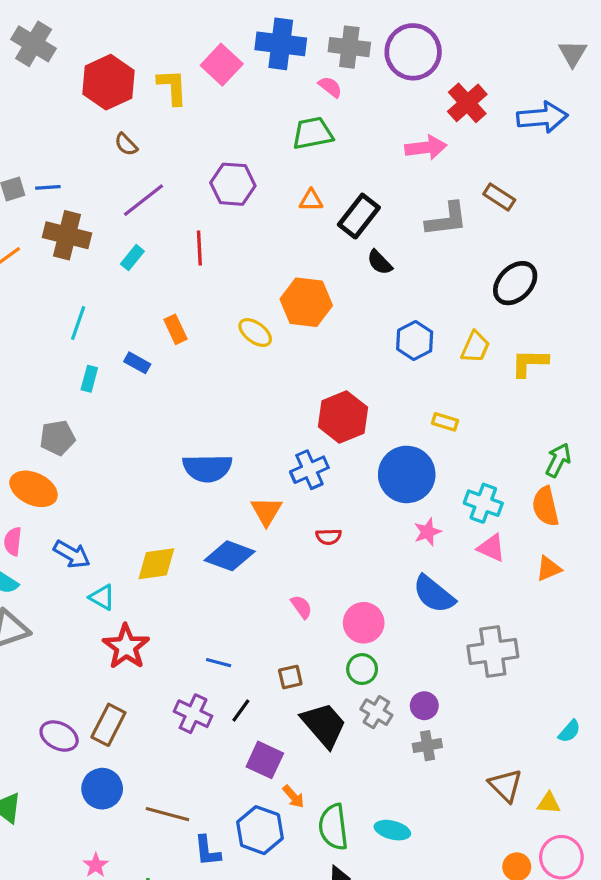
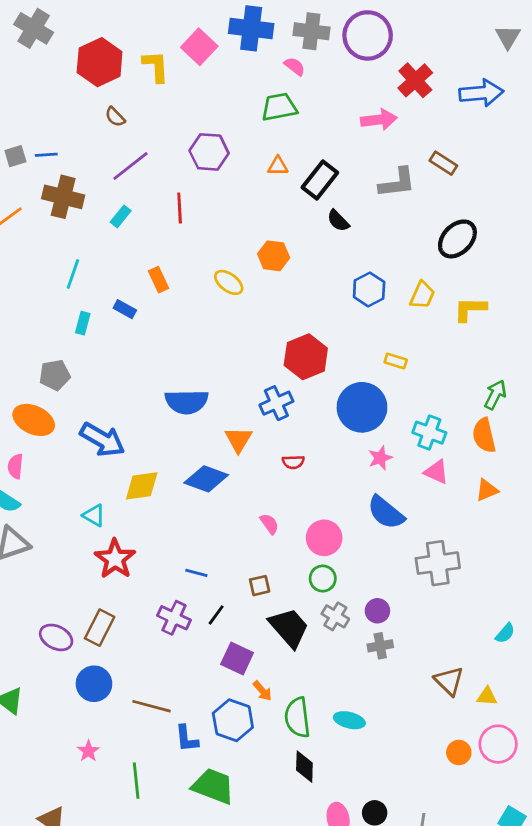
orange hexagon: (306, 302) -> (274, 256), size x0.7
blue arrow: (72, 554) -> (102, 440), moved, size x1.4

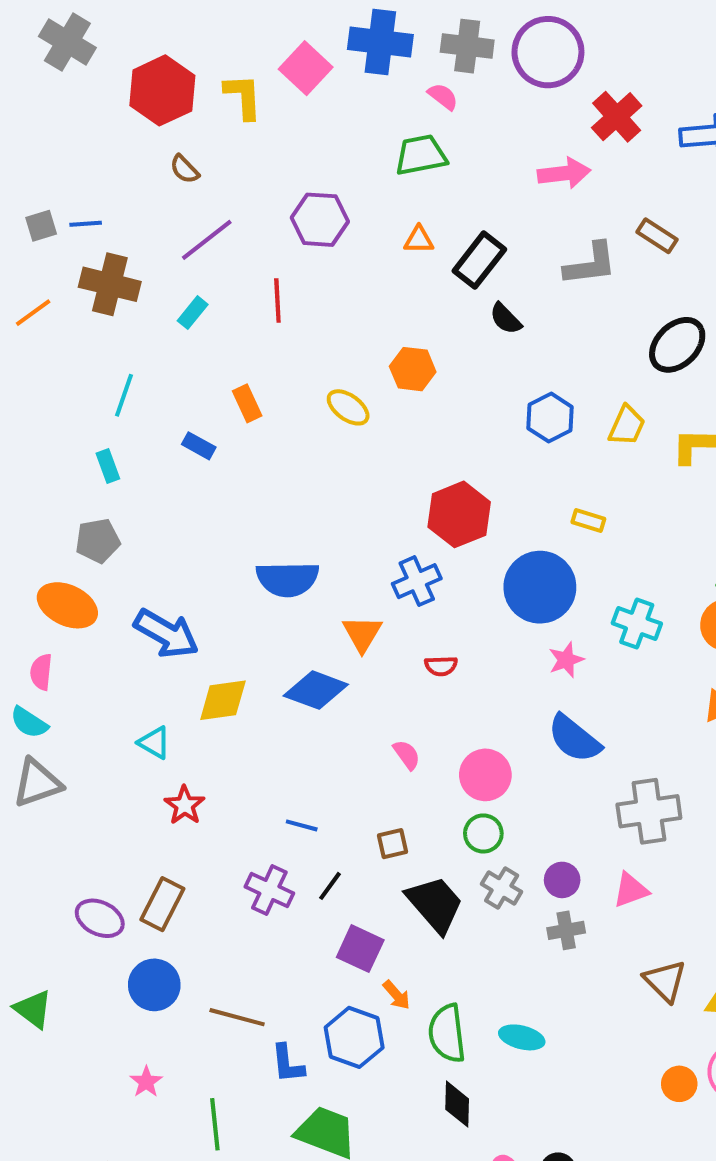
cyan rectangle: (83, 323) -> (108, 466), moved, turned -35
pink triangle: (436, 472) -> (631, 890), moved, turned -44
red star: (115, 559) -> (185, 805), size x0.7

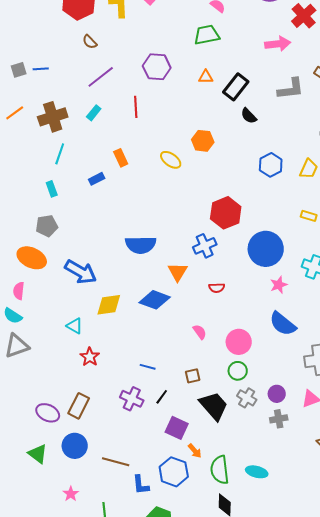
brown cross: (110, 284) -> (53, 117), moved, turned -32
blue rectangle: (199, 446) -> (97, 179), turned -56
yellow rectangle: (588, 521) -> (309, 216), moved
green triangle: (33, 1009) -> (38, 454), moved

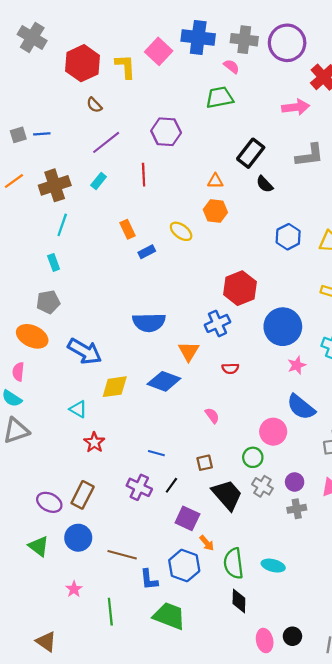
orange triangle: (206, 77) -> (215, 181), moved
blue rectangle: (97, 179) -> (147, 252), moved
pink circle: (239, 342) -> (273, 432), moved

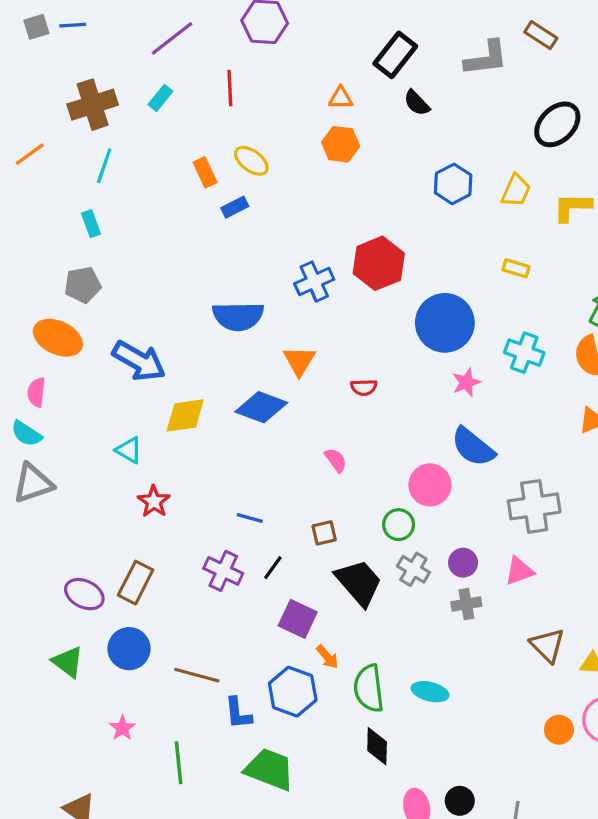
orange line: (14, 181) -> (30, 154), moved
yellow ellipse: (181, 231) -> (251, 161), moved
blue cross: (217, 323) -> (314, 282), moved

